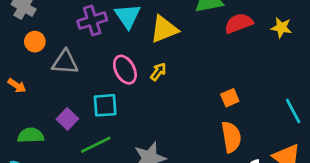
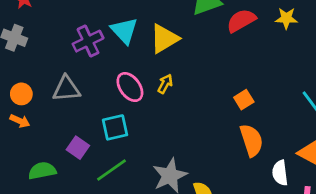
orange circle: (35, 42) -> (21, 94), moved

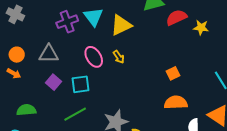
yellow star: (286, 18) -> (201, 28), moved
yellow arrow: (165, 84) -> (119, 57), turned 112
orange semicircle: (251, 140) -> (176, 103), turned -80
purple square: (78, 148) -> (54, 82), moved

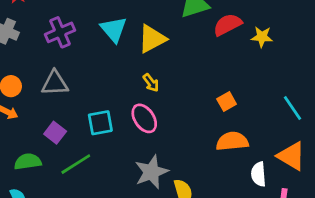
purple cross: (67, 22) -> (60, 32), moved
pink ellipse: (94, 57) -> (144, 118), moved
purple square: (54, 82) -> (55, 133), moved
green line: (75, 114) -> (76, 164), moved

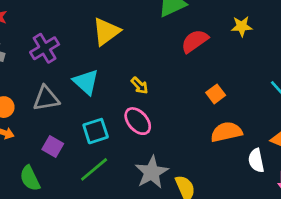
red semicircle: (228, 25) -> (195, 41), moved
cyan triangle: (114, 29) -> (86, 82), moved
yellow triangle: (152, 39) -> (106, 32), moved
green semicircle: (28, 162) -> (30, 178), turned -100
green line: (76, 164) -> (94, 169), moved

